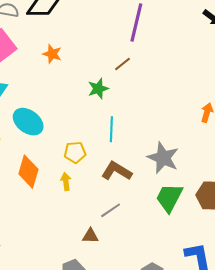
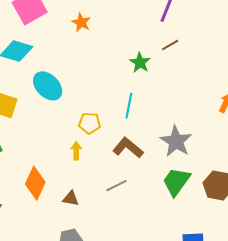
brown line: (123, 64) -> (170, 45), moved
green star: (98, 89) -> (140, 63), moved, turned -30
orange diamond: (28, 172) -> (35, 183), moved
brown triangle: (90, 236) -> (71, 198), moved

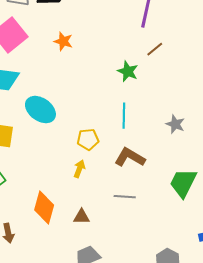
gray star: (176, 141) -> (175, 124), moved, size x0.6
yellow arrow: (76, 151) -> (79, 169), turned 30
gray line: (116, 186) -> (125, 197), turned 40

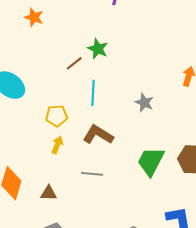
brown line: (155, 49) -> (74, 63), moved
yellow arrow: (79, 169) -> (57, 145), moved

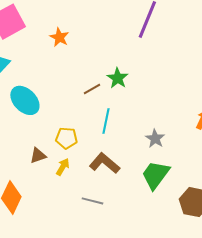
green trapezoid: (151, 161) -> (155, 175), moved
brown triangle: (49, 193) -> (38, 156), moved, turned -30

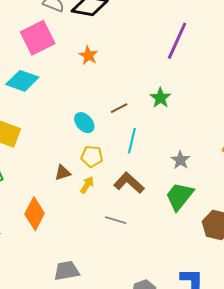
green star: (118, 78) -> (160, 98), moved
cyan ellipse: (25, 100) -> (84, 123), moved, size x0.7

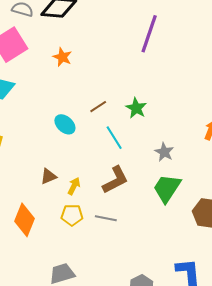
green star: (160, 98) -> (136, 108), moved
cyan line: (132, 141) -> (114, 138), turned -40
yellow pentagon: (92, 156) -> (72, 215), moved
brown L-shape: (129, 183) -> (115, 180), turned 116

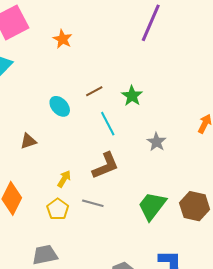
brown triangle: (48, 176) -> (28, 141), moved
yellow arrow: (74, 186) -> (64, 179), moved
green trapezoid: (167, 188) -> (152, 206), moved
yellow pentagon: (72, 215) -> (58, 209), moved, turned 30

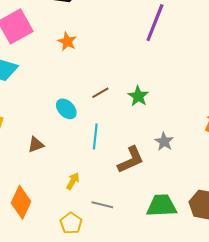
cyan line: (108, 124) -> (95, 136), moved, turned 35
brown L-shape: (105, 166) -> (131, 160), moved
green trapezoid: (152, 206) -> (162, 206), turned 52
yellow pentagon: (58, 209) -> (71, 223), moved

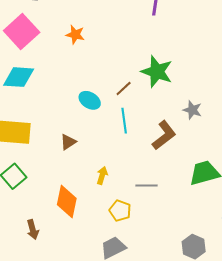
brown line: (100, 93) -> (124, 88), moved
green star: (138, 96) -> (157, 72), size x1.5
yellow arrow: (73, 181) -> (102, 175), moved

